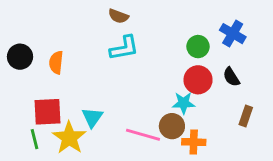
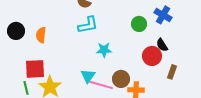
red circle: (198, 80) -> (152, 56), moved
cyan star: (184, 103) -> (104, 50), moved
cyan triangle: (92, 117) -> (88, 76), moved

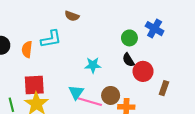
cyan L-shape: (88, 25) -> (51, 39), moved
black semicircle: (162, 45) -> (128, 60), moved
red square: (35, 69) -> (34, 85), moved

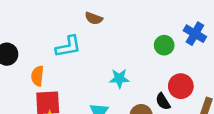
orange semicircle: (27, 49) -> (37, 76), moved
black semicircle: (128, 60) -> (163, 102), moved

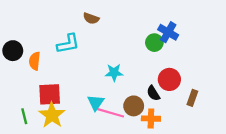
blue cross: (195, 34) -> (168, 32), moved
orange semicircle: (37, 76) -> (35, 61), moved

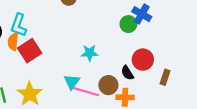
cyan L-shape: (68, 44) -> (19, 25), moved, turned 120
red square: (50, 94) -> (30, 51), moved, turned -30

